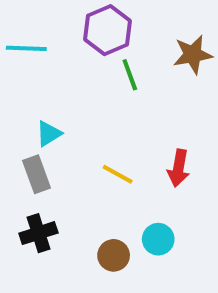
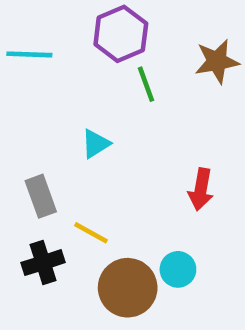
cyan triangle: (49, 134) -> (96, 144), moved
yellow line: (118, 174) -> (91, 233), moved
brown circle: (114, 255) -> (128, 288), size x1.6

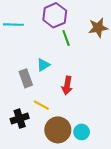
red arrow: (201, 189) -> (67, 86), moved
gray rectangle: (41, 196) -> (26, 78), moved
cyan circle: (178, 269) -> (82, 132), moved

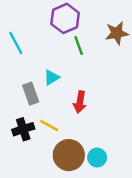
cyan line: (13, 25) -> (16, 43), moved, turned 60
black cross: (20, 119) -> (23, 129), moved

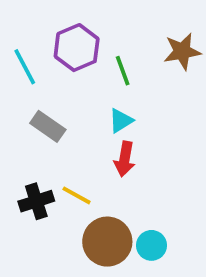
purple hexagon: (65, 18) -> (77, 48), moved
cyan triangle: (52, 78) -> (121, 121), moved
gray rectangle: (31, 94) -> (48, 126), moved, turned -35

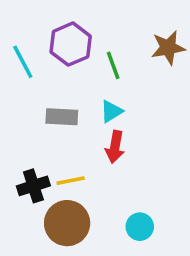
gray rectangle: (48, 126) -> (62, 117), moved, turned -32
yellow line: (77, 195) -> (71, 181), turned -40
brown circle: (107, 242) -> (67, 223), moved

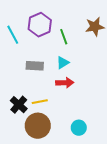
red arrow: (115, 147) -> (65, 83), turned -102
black cross: (33, 186) -> (19, 105), turned -30

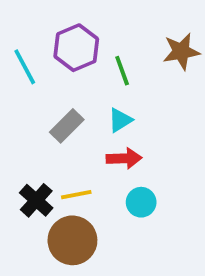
gray rectangle: (35, 66) -> (67, 126), turned -48
cyan circle: (79, 128) -> (141, 202), moved

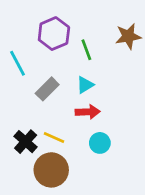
cyan line: (25, 67) -> (17, 63), moved
yellow line: (76, 195) -> (54, 138), turned 35

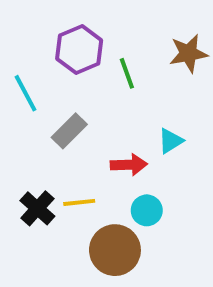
cyan triangle: (85, 85) -> (171, 141), moved
yellow line: (54, 138) -> (79, 202), turned -30
brown circle: (51, 170) -> (115, 250), moved

